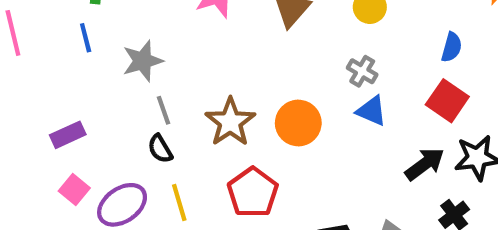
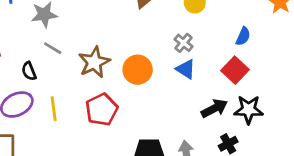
gray line: (163, 110) -> (53, 48), turned -48
black semicircle: (160, 149) -> (29, 71), moved

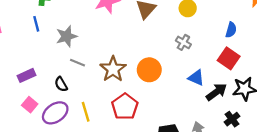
blue triangle: (186, 69) -> (196, 78), moved

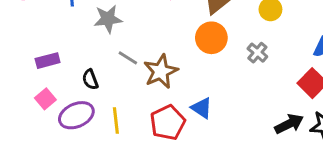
gray line: (78, 63) -> (128, 58), moved
orange circle: (149, 70) -> (211, 38), moved
blue triangle: (196, 78) -> (202, 108), moved

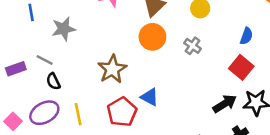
gray line: (128, 58) -> (45, 60), moved
pink square: (45, 99) -> (13, 121), moved

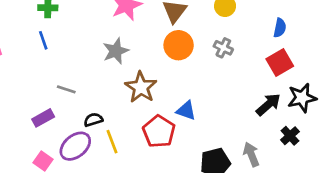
gray star: (64, 29) -> (116, 51), moved
red square: (241, 67) -> (280, 62), turned 30
purple rectangle: (16, 69) -> (43, 118), moved
black semicircle: (53, 81) -> (93, 120), moved, turned 108

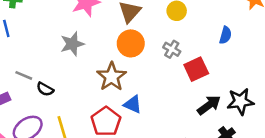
red square: (280, 62) -> (196, 69), moved
brown star: (141, 87) -> (112, 77), moved
black semicircle: (93, 120) -> (45, 89), moved, turned -138

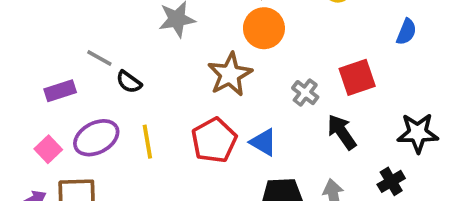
gray cross: (172, 49) -> (305, 93), moved
blue triangle: (133, 104) -> (263, 142), moved
black arrow: (209, 105) -> (342, 132), moved, turned -95

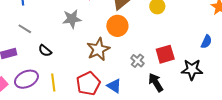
blue semicircle: (406, 32) -> (206, 42), moved
gray line: (99, 58) -> (25, 29), moved
black star: (418, 133) -> (192, 70), moved

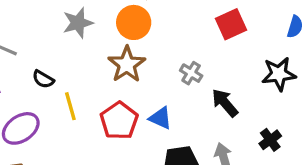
orange circle: (117, 26) -> (134, 22), moved
red square: (165, 54) -> (231, 24), moved
yellow line: (53, 82) -> (70, 106), moved

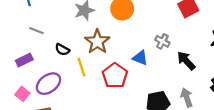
brown star: (127, 64) -> (97, 42), moved
blue triangle: (160, 118) -> (140, 58), moved

